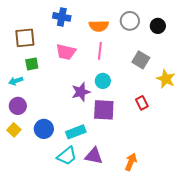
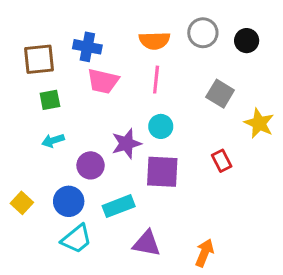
blue cross: (62, 17) -> (87, 47), moved
cyan arrow: (16, 81) -> (53, 140), moved
purple circle: (18, 106) -> (91, 165), moved
cyan trapezoid: (67, 156) -> (76, 239), moved

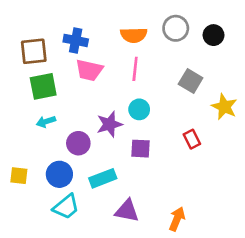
green square: (50, 100) -> (43, 86), size x1.5
purple square: (162, 172) -> (141, 149), size x0.7
yellow square: (22, 203) -> (19, 176), turned -36

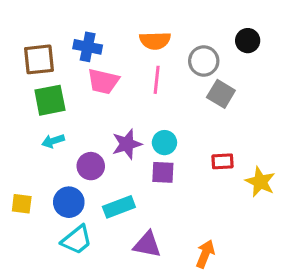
gray circle: (176, 28) -> (204, 61), moved
yellow star: (224, 107) -> (260, 182), moved
cyan circle: (139, 109) -> (164, 143), moved
red rectangle: (192, 139) -> (223, 161), turned -66

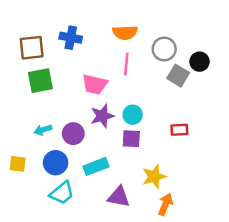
black circle: (248, 41) -> (200, 62), moved
pink trapezoid: (103, 81) -> (95, 84), moved
cyan arrow: (53, 141) -> (43, 130), moved
yellow star: (260, 182) -> (154, 177), moved, turned 30

